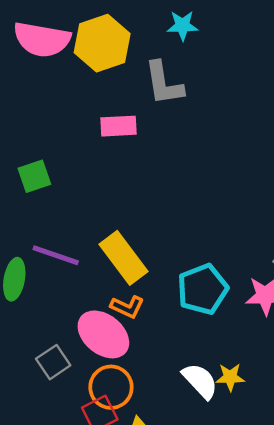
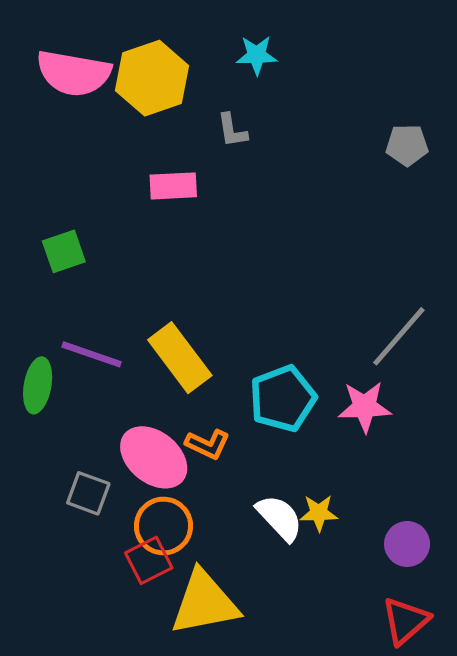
gray L-shape: (164, 83) -> (232, 130), size x0.6
orange L-shape: (127, 307) -> (208, 444), moved
gray square: (53, 362) -> (88, 493), turned -36

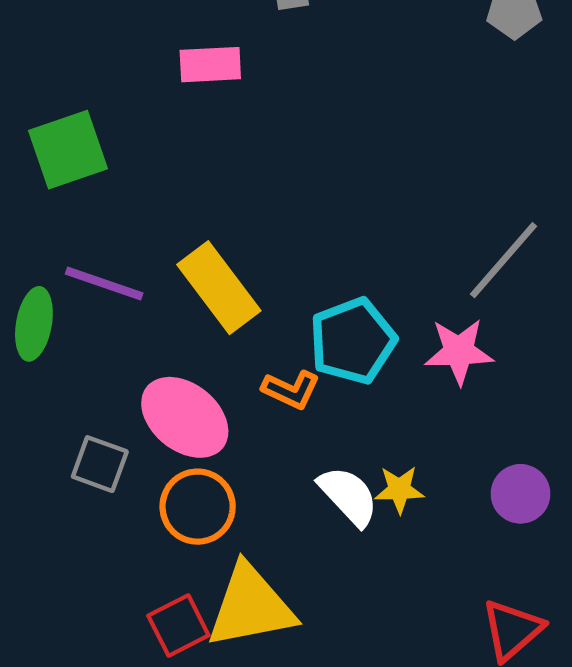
green square: (64, 251) -> (68, 150), size x1.4
orange L-shape: (208, 444) -> (291, 390), moved
purple circle: (407, 544) -> (521, 494), moved
red square: (149, 560) -> (178, 626), moved

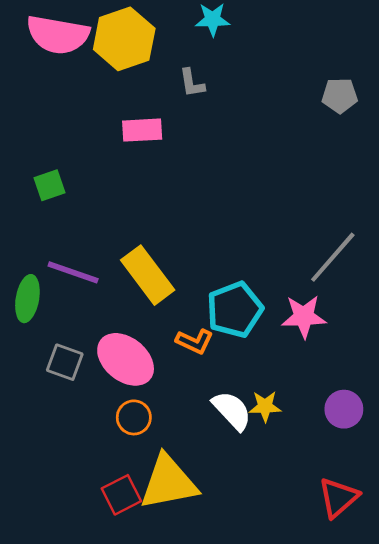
green square: (68, 150) -> (50, 185), size x0.6
gray square: (100, 464) -> (65, 362), moved
orange circle: (198, 507) -> (134, 417), size x0.7

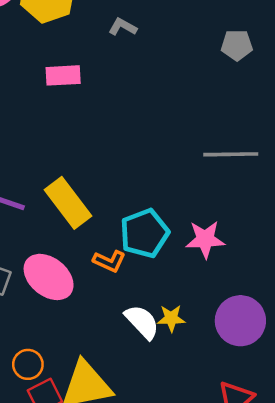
gray L-shape: (192, 83) -> (123, 27), moved, turned 128
gray line: (333, 257) -> (231, 154), moved, turned 48
purple circle: (344, 409) -> (240, 321), size x1.5
orange circle: (134, 417) -> (28, 364), moved

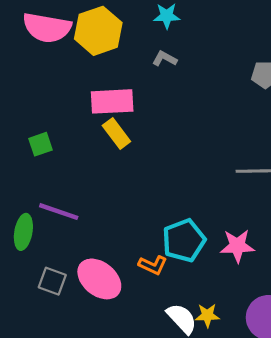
pink rectangle: (63, 75) -> (112, 101), size x1.4
yellow rectangle: (68, 203) -> (116, 134), moved, size x0.7

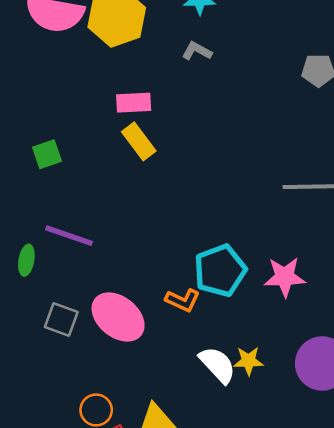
pink rectangle: (112, 101) -> (134, 103), size x0.7
green ellipse: (23, 232) -> (26, 260), size x0.7

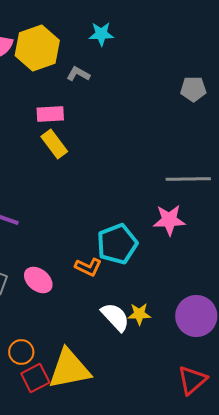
gray L-shape: (197, 51) -> (78, 74), moved
pink star: (285, 277) -> (169, 220), moved
pink ellipse: (118, 317) -> (38, 280), size x0.7

